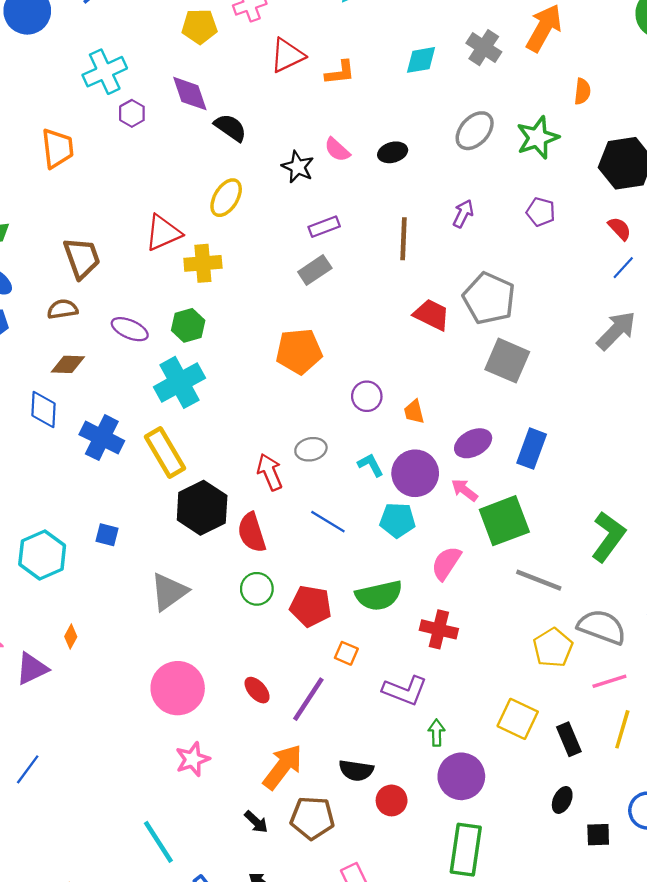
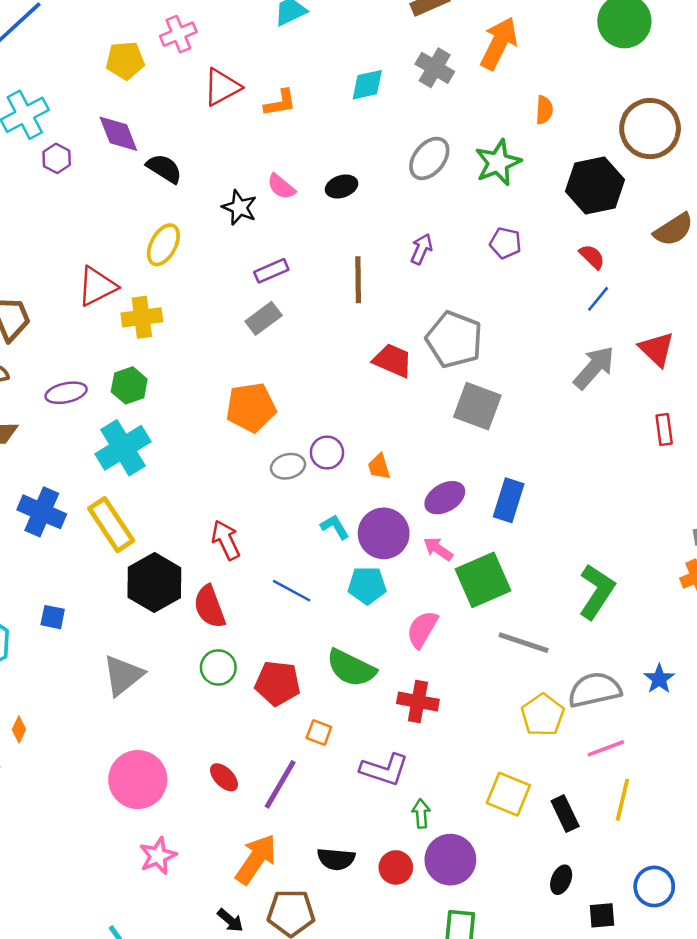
purple ellipse: (130, 329) -> (66, 393), turned -33
gray ellipse: (311, 449) -> (288, 466), moved
green semicircle: (379, 595) -> (351, 668), turned 42
gray semicircle: (602, 627) -> (595, 690), turned -30
red circle: (392, 800) -> (396, 867), moved

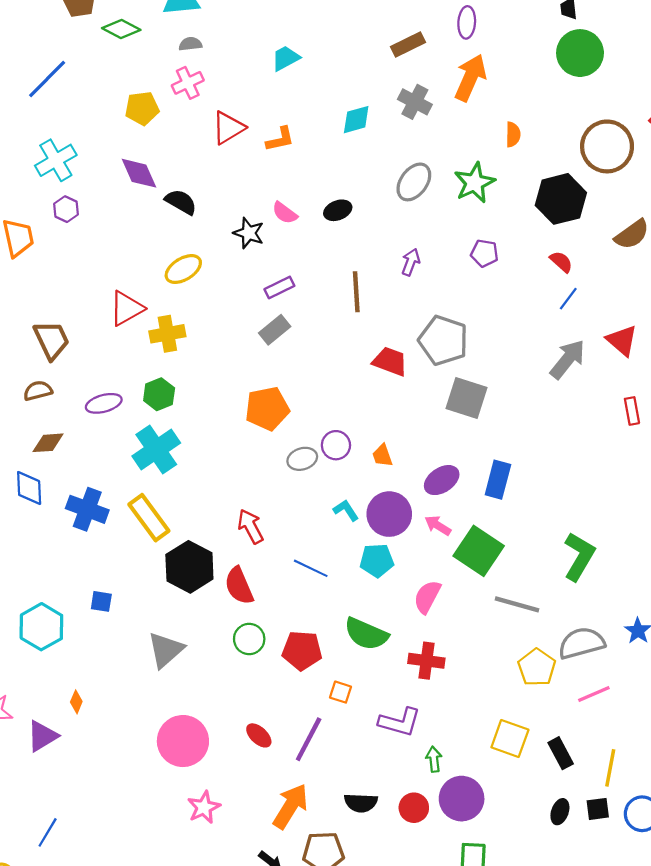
purple hexagon: (57, 158) -> (66, 209), moved
yellow ellipse: (163, 245) -> (183, 269), turned 33
green square: (483, 580) -> (479, 551), turned -30
yellow line: (622, 800) -> (610, 768), moved
black square: (602, 915) -> (598, 809), moved

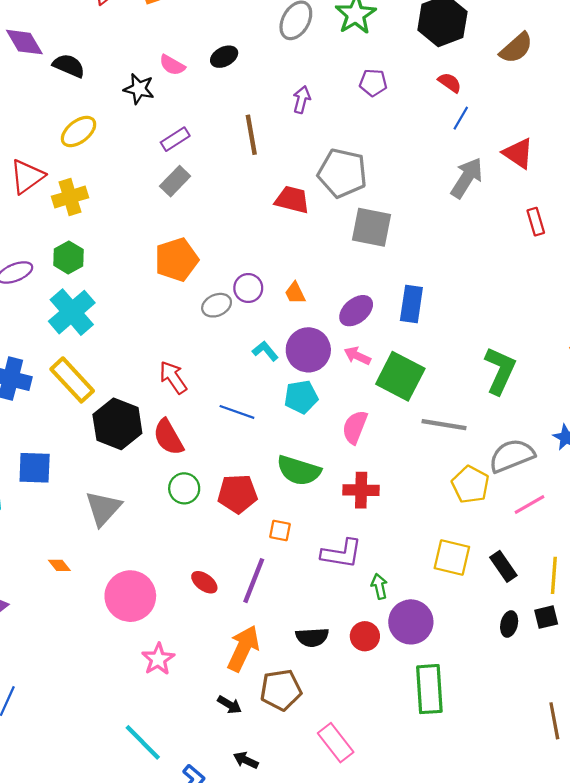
blue square: (101, 601) -> (35, 468), size x1.6
orange diamond: (76, 702) -> (59, 565), moved, turned -55

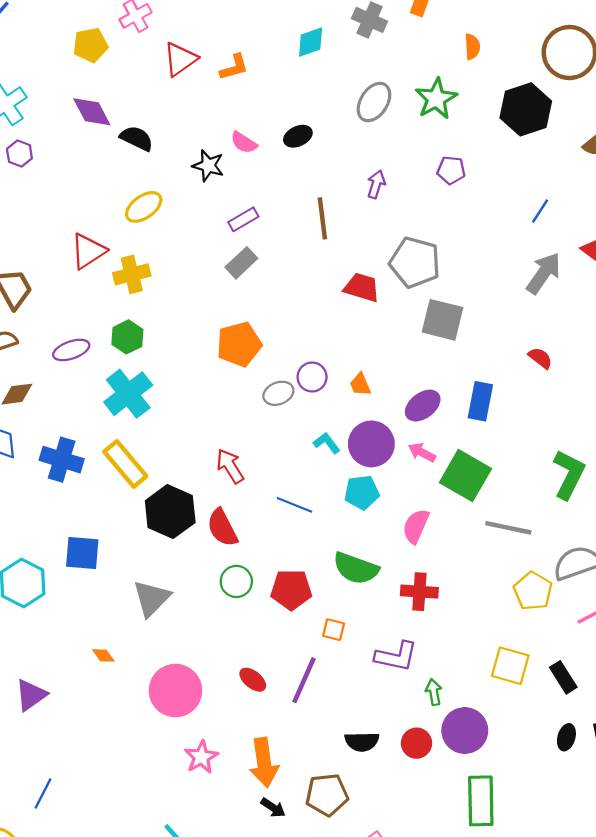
red semicircle: (450, 83) -> (540, 358), moved
orange arrow: (243, 648) -> (264, 763), moved, turned 144

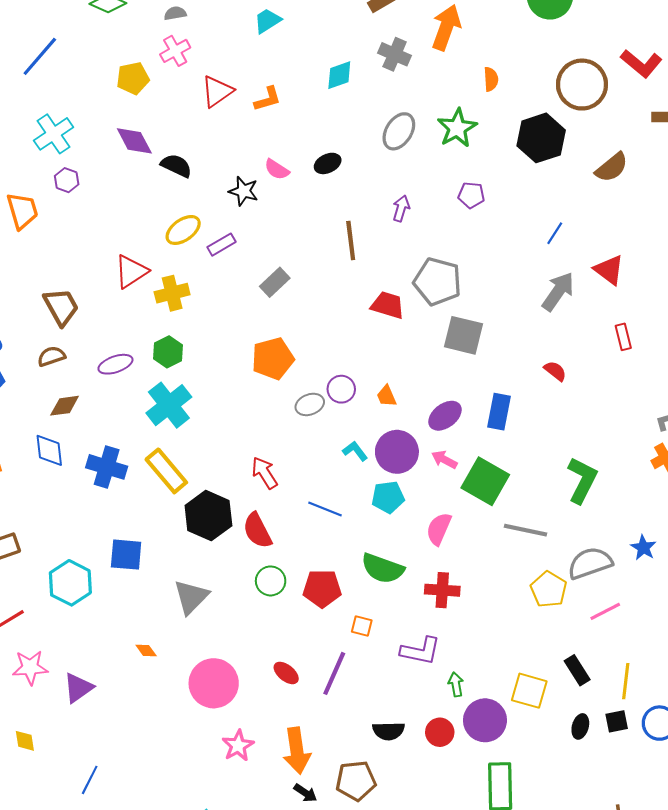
purple rectangle: (243, 219) -> (221, 245), moved
yellow square: (510, 666) -> (529, 691), moved

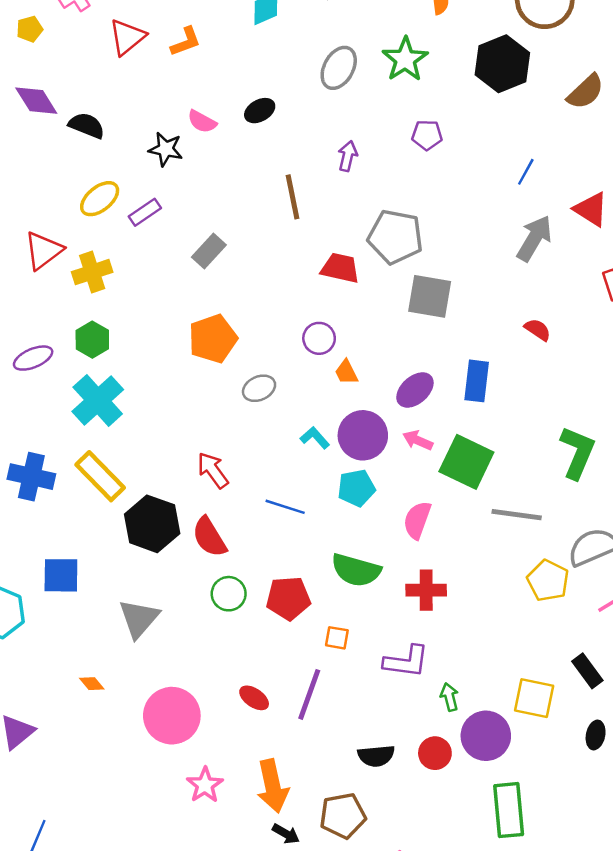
yellow pentagon: (133, 78) -> (30, 29), size x0.7
purple circle: (341, 389) -> (319, 338), moved

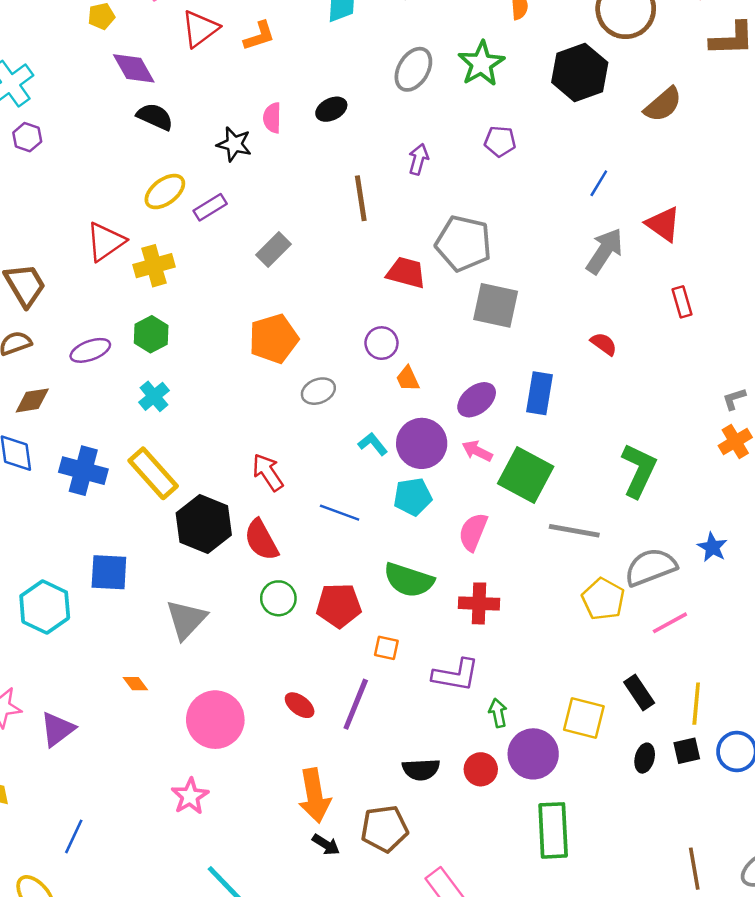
purple diamond: (36, 101) -> (134, 68), moved
pink semicircle: (202, 122) -> (272, 118), turned 60
cyan cross: (98, 400) -> (154, 396), size x0.6
pink star: (205, 785) -> (190, 796), moved

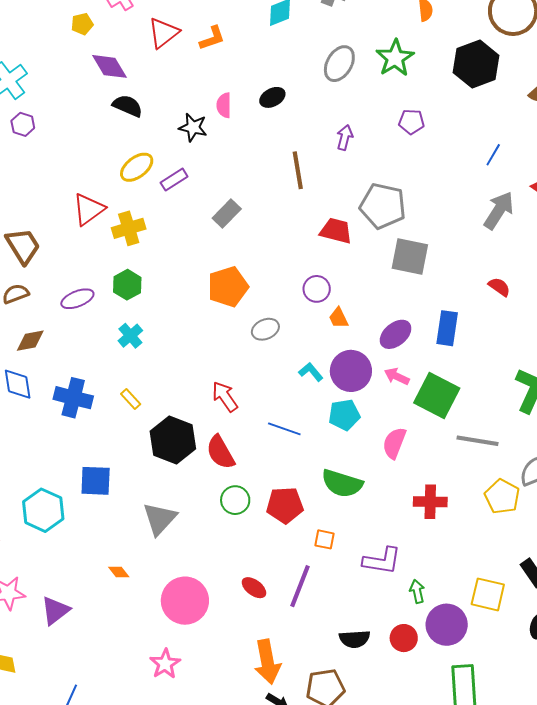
yellow rectangle: (153, 473) -> (131, 399), size x0.5
red cross: (479, 603) -> (430, 502), moved

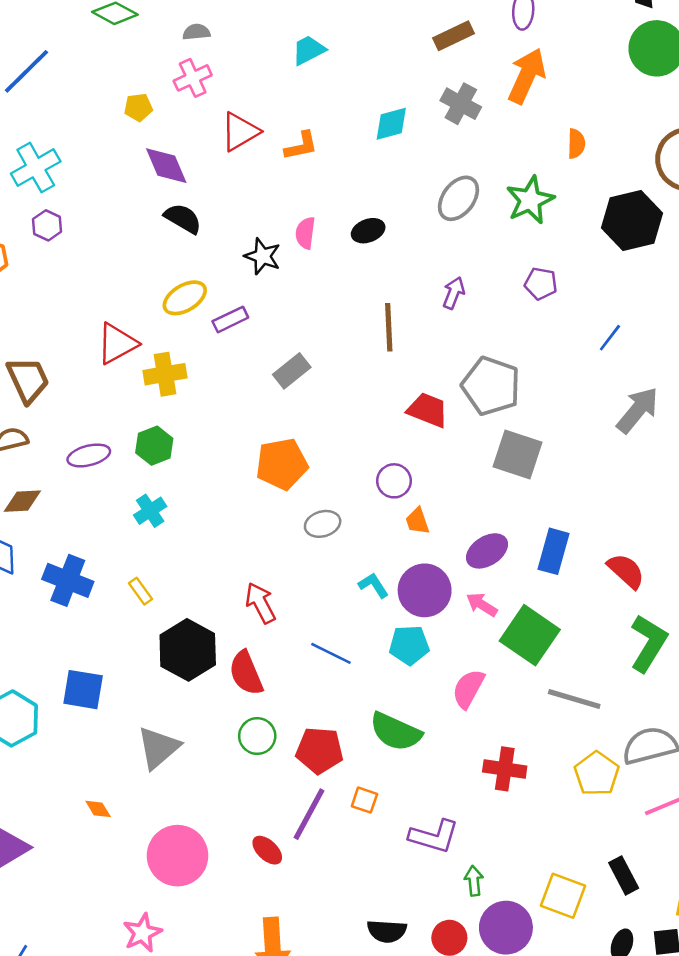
blue line: (493, 155) -> (610, 338), moved
red semicircle: (499, 287) -> (626, 571), moved, size x1.4
purple line: (300, 586) -> (309, 814), moved

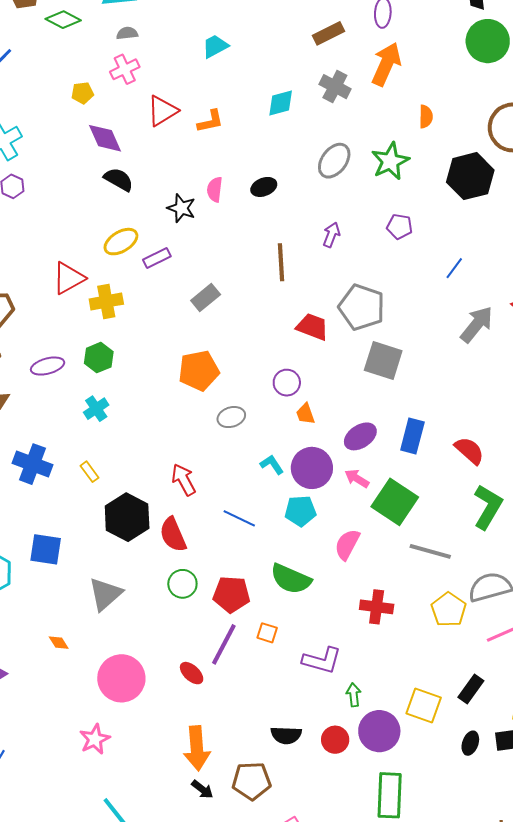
black rectangle: (624, 875) -> (471, 689), turned 64

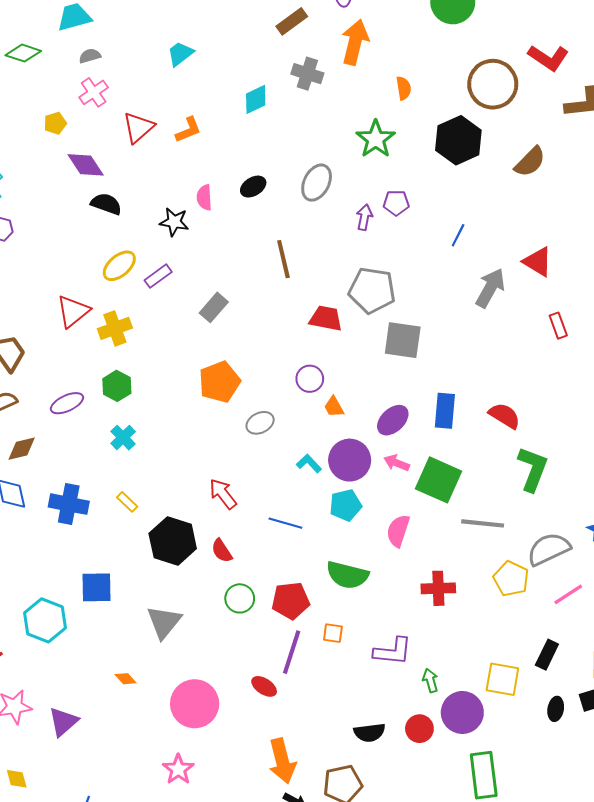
gray ellipse: (334, 161) -> (317, 183), moved
purple arrow: (331, 235) -> (364, 217), moved
red semicircle: (173, 535) -> (222, 551), size x0.7

